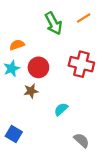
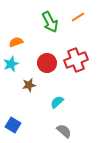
red cross: (81, 64) -> (76, 60), turned -35
red circle: (38, 67) -> (47, 63), moved
gray semicircle: (81, 140) -> (64, 131), moved

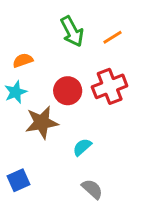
orange line: (78, 17) -> (112, 37), moved
brown star: (29, 85) -> (42, 123), size x1.6
blue square: (13, 125) -> (19, 180), turned 35

